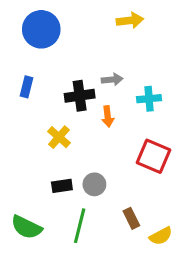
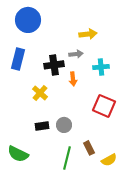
yellow arrow: (130, 20) -> (88, 34), moved
blue rectangle: (26, 87) -> (18, 59), size x1.5
green line: (80, 226) -> (67, 158), moved

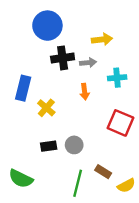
blue circle: (28, 20) -> (47, 26), moved
blue rectangle: (18, 59) -> (23, 88), moved
black cross: (54, 65) -> (63, 58), moved
brown rectangle: (89, 148) -> (103, 172), turned -32

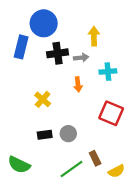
yellow arrow: (102, 39) -> (94, 36), turned -84
blue rectangle: (23, 88) -> (21, 47), moved
brown rectangle: (103, 172) -> (95, 158), turned 32
green line: (78, 183) -> (71, 169), turned 40

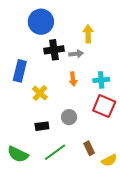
blue rectangle: (21, 47) -> (20, 71), moved
cyan cross: (108, 72) -> (101, 80), moved
gray circle: (68, 134) -> (69, 117), moved
green line: (71, 169) -> (55, 152), moved

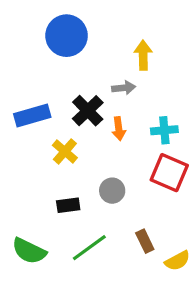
black cross: (54, 50) -> (88, 111), moved, turned -36
blue rectangle: (20, 71) -> (32, 116), turned 60

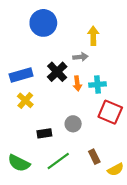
cyan cross: (164, 130) -> (97, 85), moved
yellow cross: (65, 151) -> (25, 100), moved

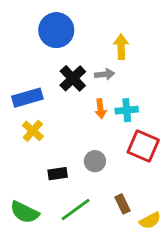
black cross: (57, 72) -> (73, 78), moved

